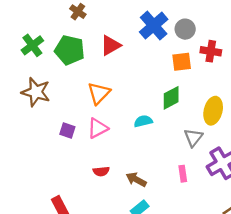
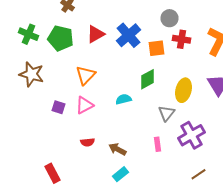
blue cross: (154, 26) -> (128, 35), moved
gray circle: (185, 29) -> (170, 18), moved
green cross: (32, 45) -> (28, 34), turned -30

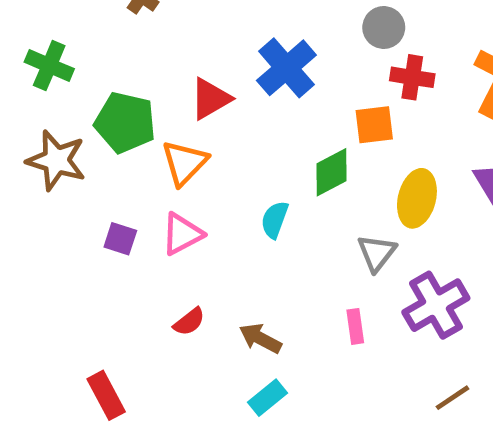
red triangle: (96, 34) -> (211, 99), moved
green pentagon: (60, 38) -> (125, 122), moved
orange square: (156, 48) -> (374, 125), moved
cyan semicircle: (124, 99) -> (275, 220), turned -56
red semicircle: (88, 142) -> (189, 322), turned -32

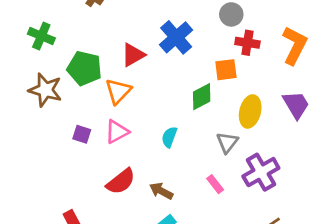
cyan semicircle: (275, 220) -> (169, 137), moved
red semicircle: (189, 322) -> (121, 182), size x1.6
pink rectangle: (355, 326) -> (215, 184), turned -30

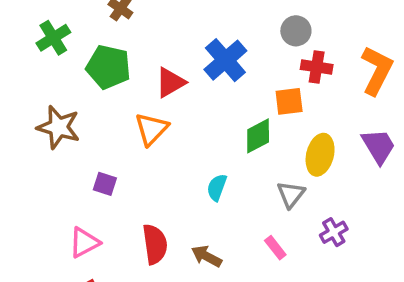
green cross: (41, 36) -> (53, 38), moved, turned 35
green pentagon: (84, 68) -> (108, 67), moved
pink triangle: (117, 132) -> (84, 242), moved
purple cross: (261, 172) -> (334, 232), size x0.6
red semicircle: (121, 182) -> (155, 244), turned -60

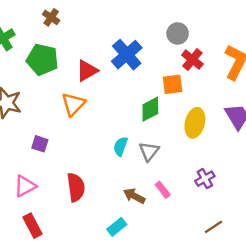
red cross: (317, 67) -> (192, 60), turned 30
gray triangle: (291, 194) -> (149, 151), moved
brown arrow: (206, 256) -> (134, 196), moved

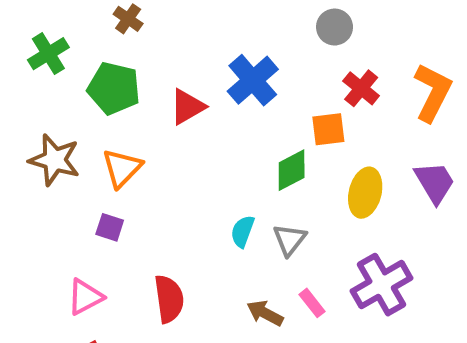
gray circle: (178, 33) -> (335, 27), moved
orange triangle: (73, 104) -> (122, 168), moved
purple cross: (205, 179) -> (382, 285), size x1.8

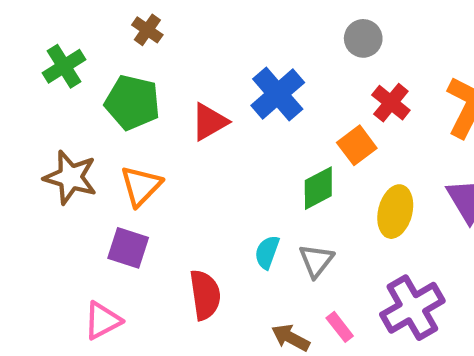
orange square: (328, 129) -> (357, 145), turned -30
purple square: (110, 227) -> (128, 248), size x1.4
red semicircle: (169, 299) -> (205, 295), moved

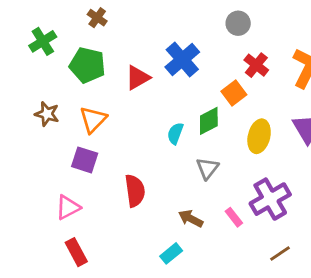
brown star: (70, 177) -> (47, 114), size x0.7
cyan semicircle: (267, 252) -> (175, 133), moved
pink rectangle: (340, 327) -> (234, 217), moved

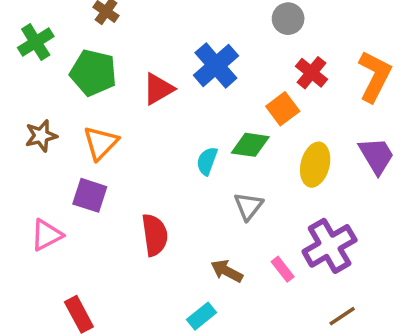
brown star: (47, 114) -> (41, 136), turned -30
green diamond: (209, 121) -> (250, 145), turned 36
pink triangle: (68, 207) -> (46, 235), moved

